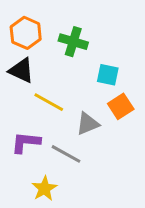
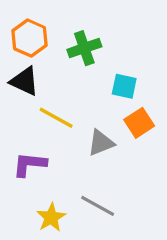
green cross: (73, 42) -> (84, 48), turned -36
gray line: (66, 154) -> (98, 206), moved

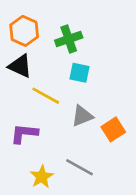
cyan square: (124, 86) -> (79, 73), moved
orange square: (139, 123) -> (113, 129), moved

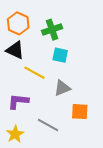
orange square: (113, 129) -> (80, 112), moved, turned 36
gray line: (79, 167) -> (48, 125), moved
yellow star: (42, 177) -> (15, 134), moved

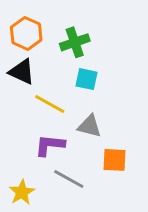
gray triangle: (62, 88) -> (89, 126), turned 36
purple L-shape: (18, 101) -> (50, 145), moved

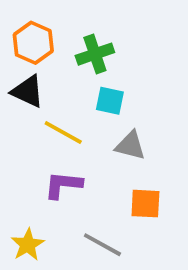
gray triangle: (89, 126) -> (130, 146), moved
gray line: (69, 179) -> (102, 245), moved

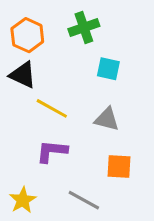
green cross: (95, 54) -> (84, 28), moved
cyan square: (110, 101) -> (108, 69), moved

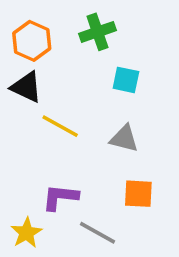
purple L-shape: (52, 151) -> (60, 197), moved

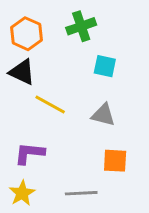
purple L-shape: (60, 197) -> (29, 153), moved
gray line: (97, 233) -> (81, 193), turned -32

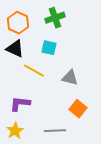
cyan square: (105, 66) -> (49, 48), moved
orange square: (115, 161) -> (78, 109), turned 36

